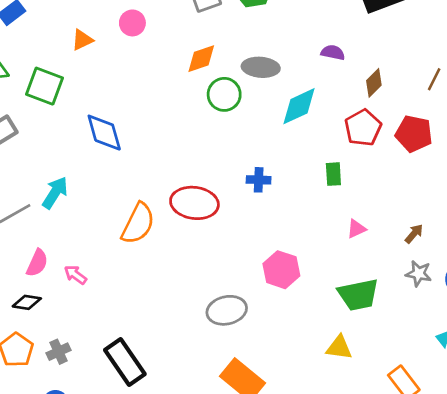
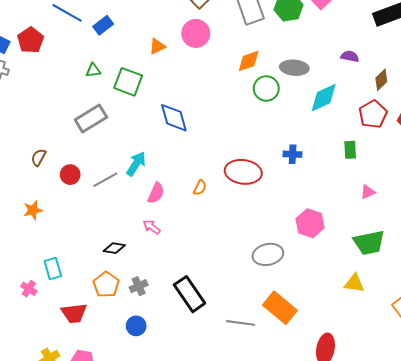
pink circle: (132, 23) -> (196, 33), size x1.4
orange semicircle: (138, 224) -> (200, 188), size x0.5
pink semicircle: (37, 263) -> (156, 193), moved

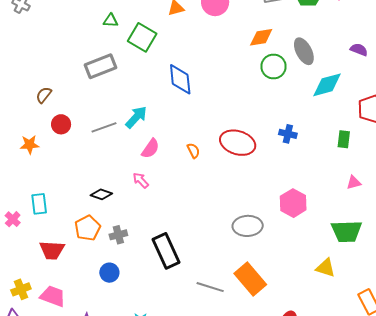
gray ellipse: (294, 68) -> (304, 51), turned 48
red circle: (70, 175) -> (61, 124), moved
orange semicircle: (200, 188) -> (193, 151), turned -63

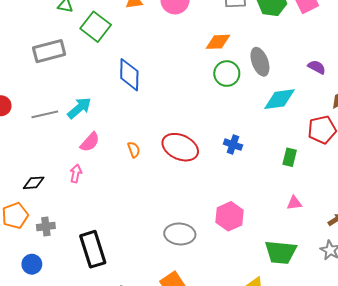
pink arrow: (141, 180) -> (76, 173), turned 48
black diamond: (101, 194) -> (34, 183), turned -30

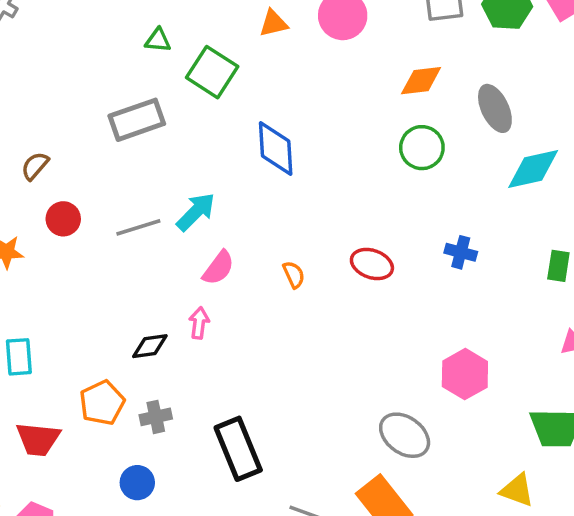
green circle: (227, 74) -> (422, 148), moved
red ellipse: (180, 147) -> (372, 264), size x0.7
black diamond: (34, 183) -> (150, 346), moved
gray ellipse: (180, 234) -> (405, 435), moved, turned 36

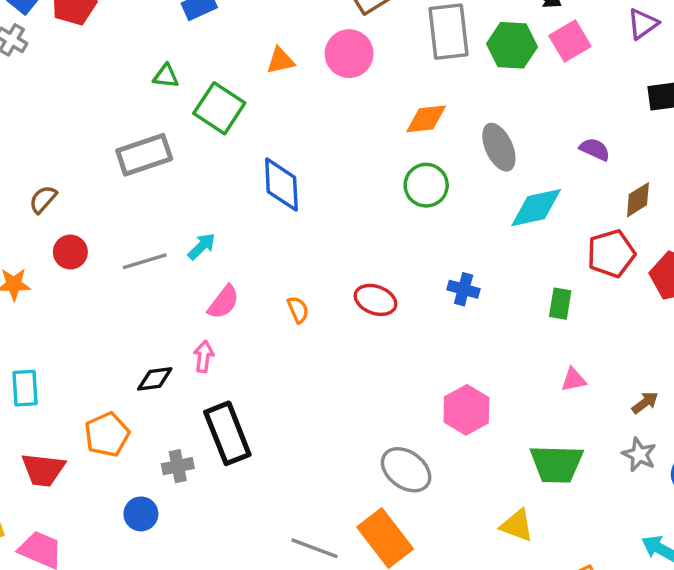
cyan arrow: (196, 212) -> (202, 246), size x0.7
gray cross: (156, 417) -> (178, 466), moved
black rectangle: (238, 449) -> (227, 433), moved

